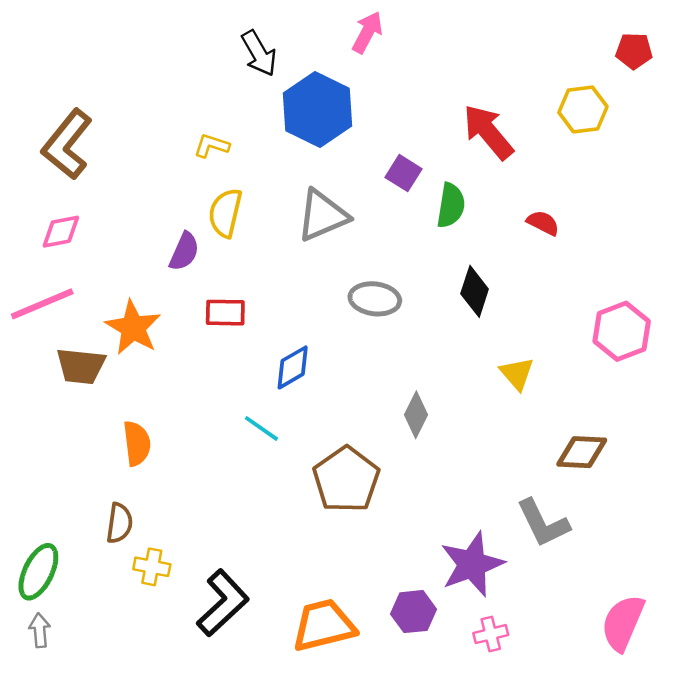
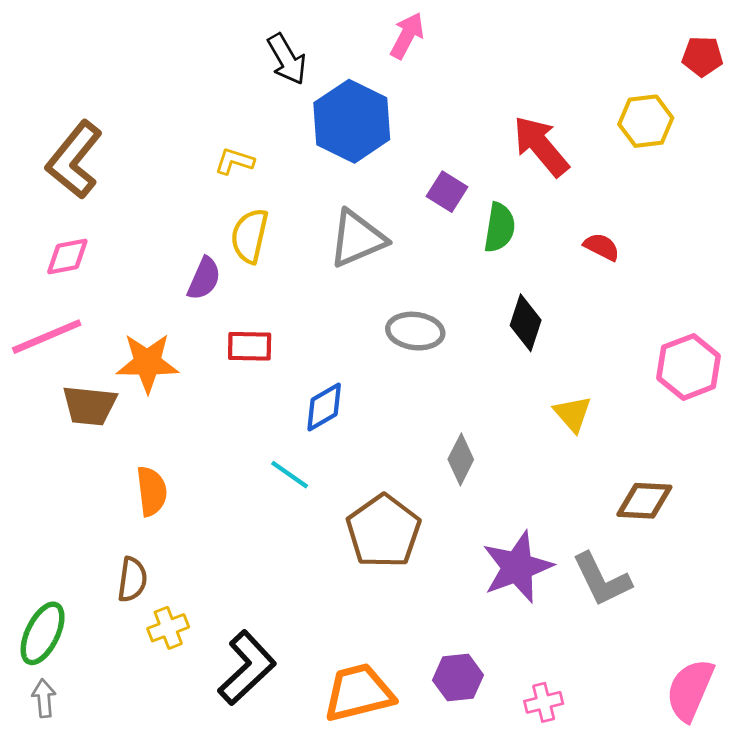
orange star: (133, 328) -> (147, 363), turned -30
purple star: (472, 564) -> (517, 567), moved
yellow cross: (152, 567) -> (168, 628), turned -32

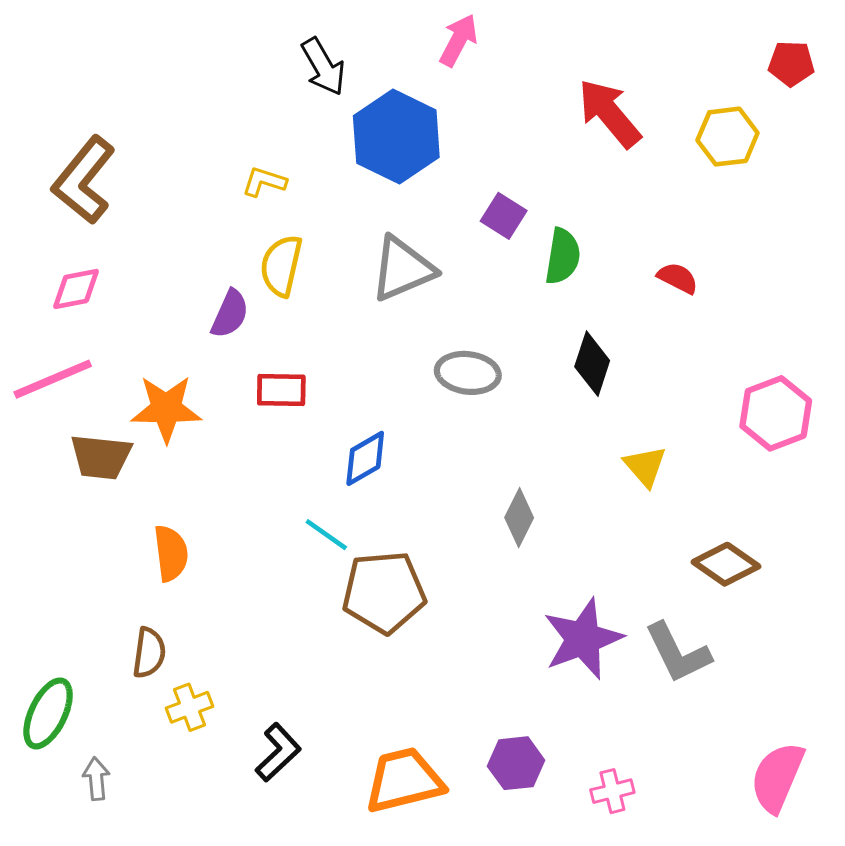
red arrow: (541, 146) -> (609, 113), moved
brown diamond: (644, 501) -> (726, 564), turned 32
brown pentagon: (384, 531) -> (384, 592), moved, turned 30
black L-shape: (247, 668) -> (278, 752), size x0.7
gray arrow: (44, 698) -> (96, 779), moved

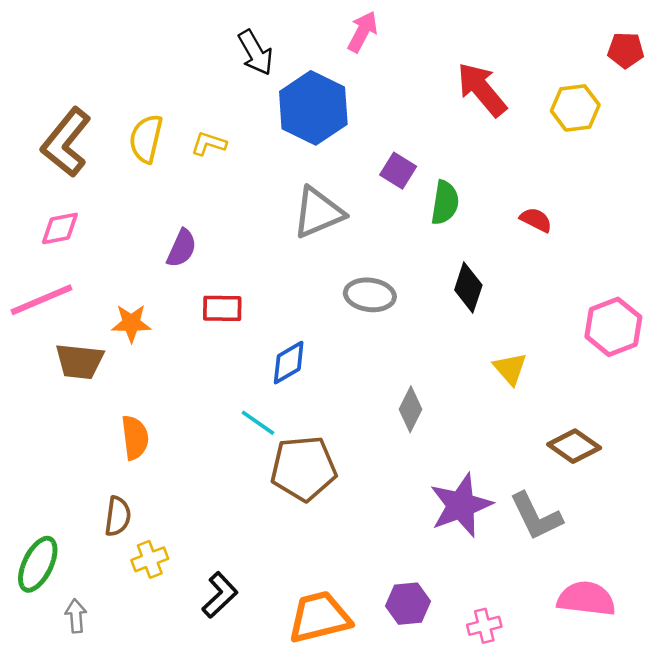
yellow semicircle: (281, 266) -> (146, 139), moved
orange star: (166, 409) -> (131, 323), size x0.7
pink semicircle: (777, 777) -> (586, 599), moved, turned 74

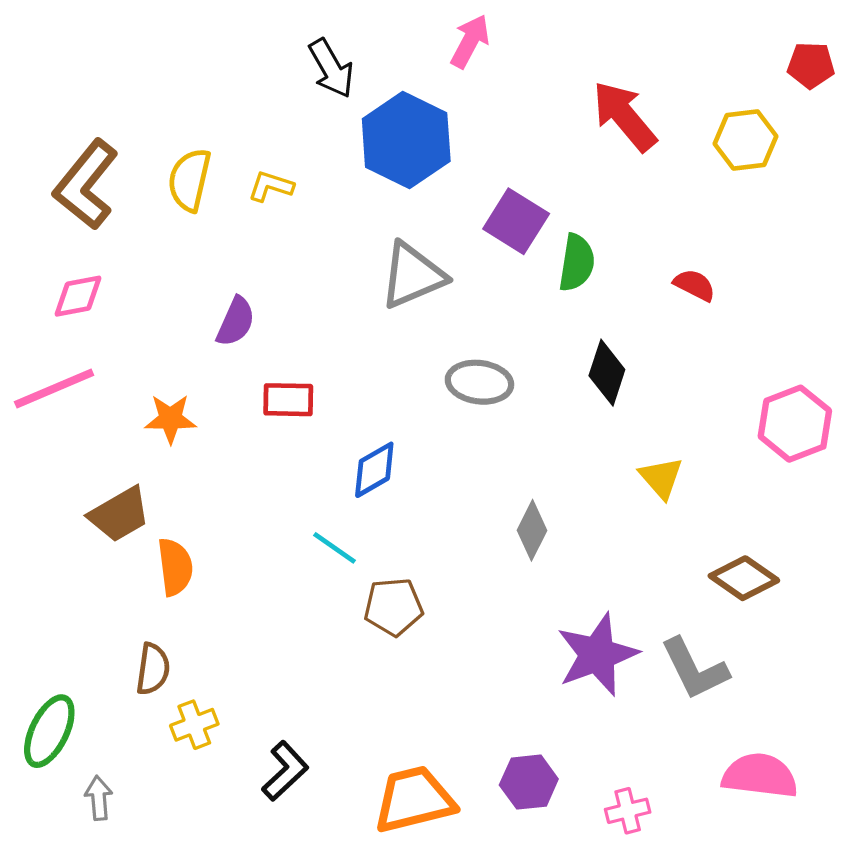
purple square: (398, 171) -> (516, 221), size x1.4
brown trapezoid: (80, 361) -> (119, 514), moved, turned -36
brown pentagon: (303, 468) -> (393, 607), size x0.7

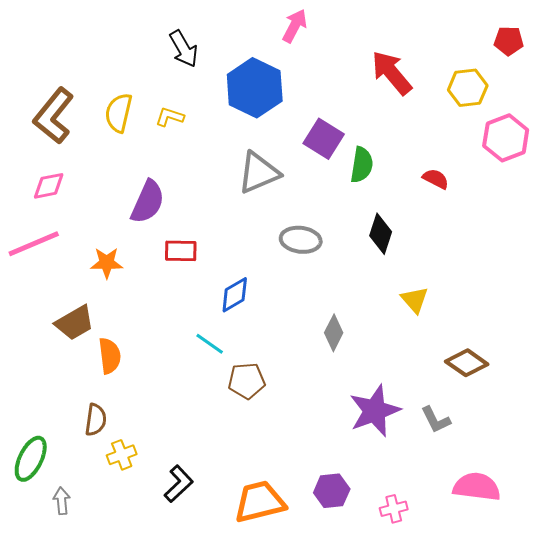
black arrow: (331, 68) -> (184, 49), moved
purple semicircle: (236, 322) -> (148, 202), size x1.4
pink hexagon: (795, 424) -> (506, 138), moved
gray L-shape: (695, 669) -> (436, 420), size x0.7

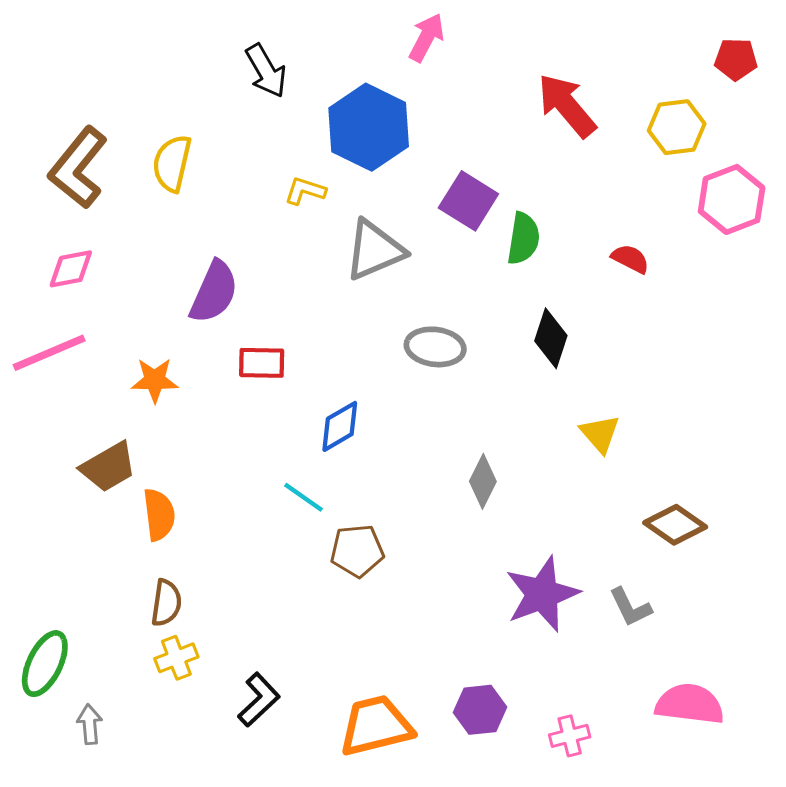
yellow L-shape: (170, 117) -> (305, 191), moved
brown semicircle: (96, 420) -> (166, 603), moved

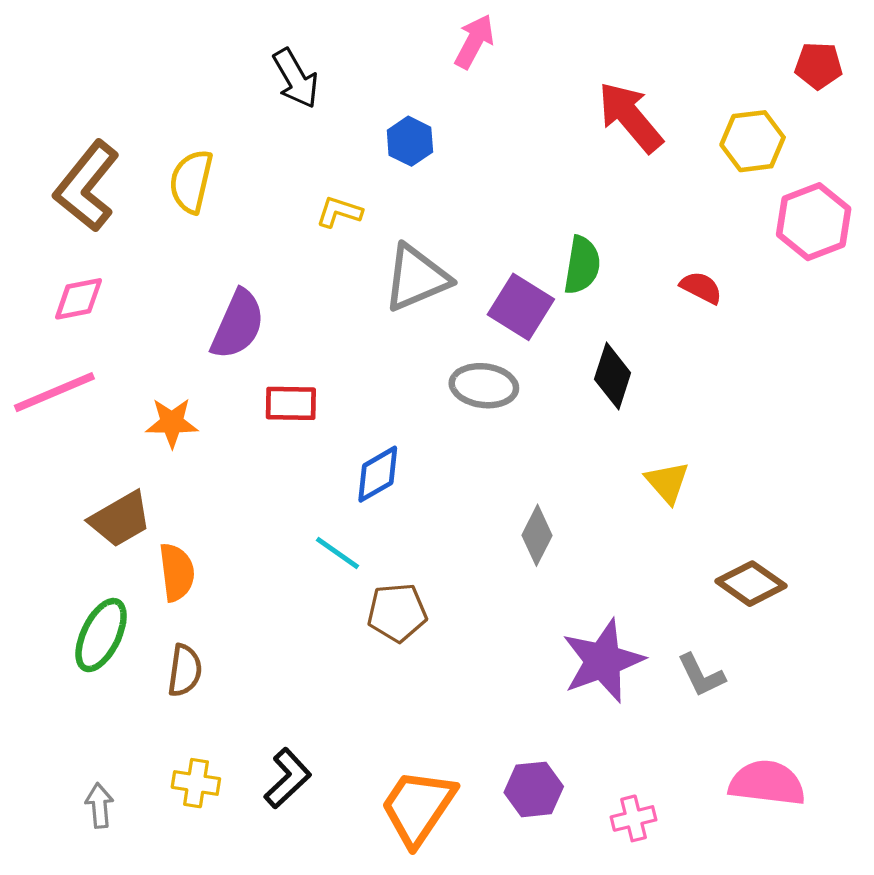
blue hexagon: (369, 127) -> (410, 141), size x0.5
purple square: (468, 201) -> (521, 307), moved
yellow cross: (176, 658) -> (196, 783), moved, turned 30
green ellipse: (45, 664) -> (101, 635), moved
orange trapezoid: (376, 726) -> (418, 807), turned -42

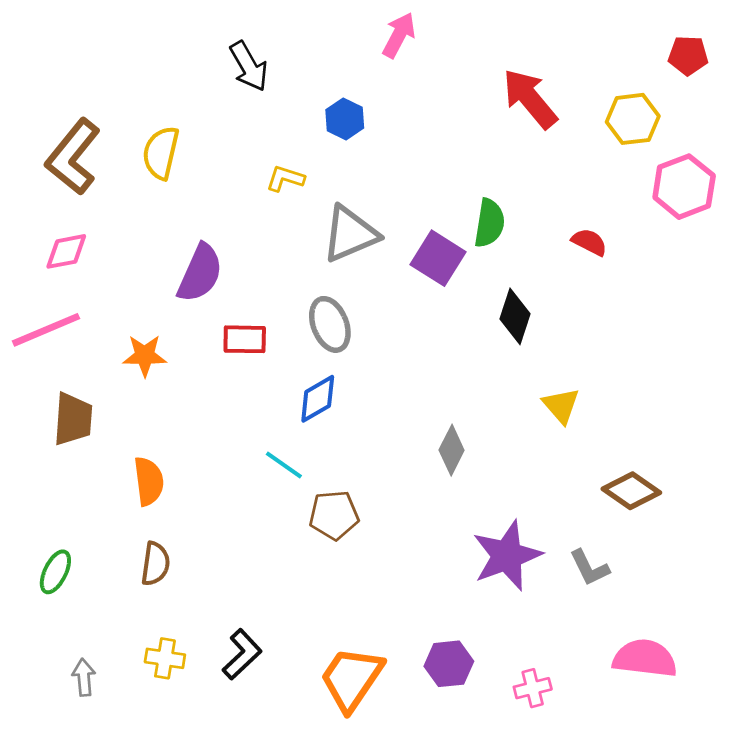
gray ellipse: (484, 386) -> (330, 324), moved, turned 62
brown trapezoid: (120, 519) -> (73, 419), moved, turned -56
green ellipse: (101, 635) -> (55, 572), moved, size x0.7

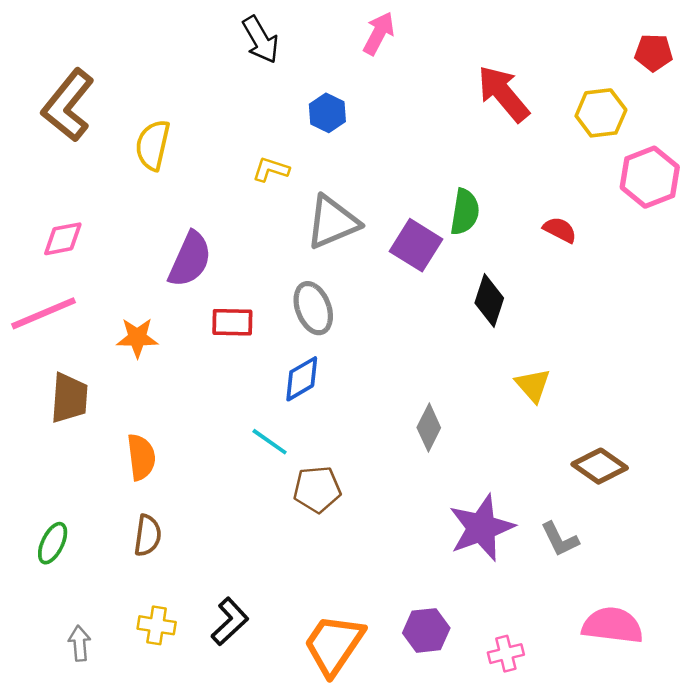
black arrow: (249, 66) -> (261, 40), moved
brown L-shape: (73, 157) -> (68, 105), moved

